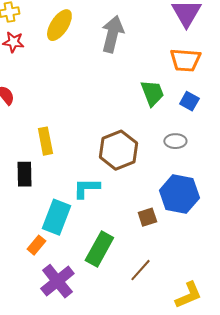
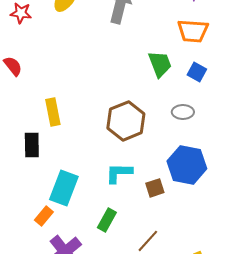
cyan L-shape: (86, 188) -> (119, 173), moved
green rectangle: (99, 249) -> (107, 220), size x0.7

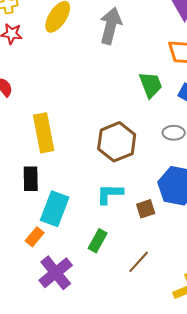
yellow rectangle: (53, 112) -> (44, 133), size x1.4
black rectangle: (32, 145) -> (31, 179), moved

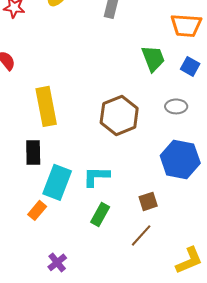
cyan L-shape: (110, 194) -> (96, 176), moved
brown square: (146, 209) -> (148, 201), moved
purple cross: (56, 273) -> (57, 262), moved, size x0.6

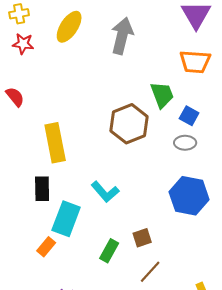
blue square: (190, 66) -> (189, 116), moved
brown hexagon: (119, 115) -> (129, 124), moved
cyan L-shape: (96, 176) -> (105, 192), moved, turned -132
brown square: (148, 201) -> (142, 238), moved

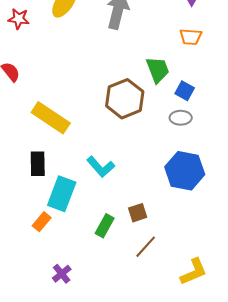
orange trapezoid: (195, 62) -> (191, 37), size x0.7
yellow rectangle: (55, 143) -> (51, 118), turned -45

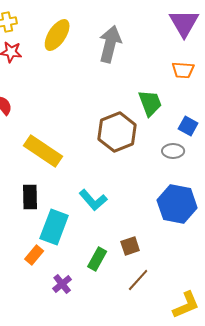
blue square: (185, 91) -> (188, 126), moved
purple cross: (62, 274) -> (62, 284), moved

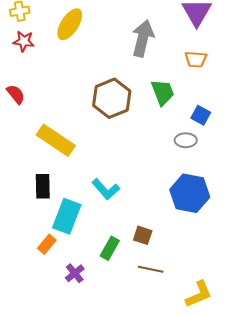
gray arrow: (110, 44) -> (143, 38), moved
brown hexagon: (117, 132) -> (112, 98), moved
brown square: (130, 246) -> (143, 235), turned 36
brown line: (138, 280) -> (151, 269), turned 60

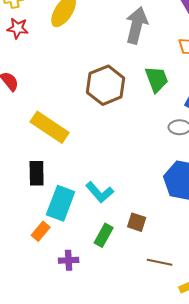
cyan L-shape: (106, 189) -> (100, 192), moved
brown line: (151, 269) -> (160, 262), moved
purple cross: (75, 273) -> (69, 260), turned 36

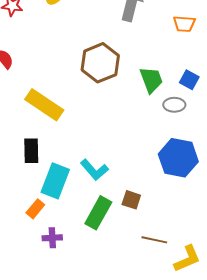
green trapezoid: (157, 79) -> (151, 80), moved
green rectangle: (104, 235) -> (98, 213), size x1.4
purple cross: (69, 260) -> (52, 238), moved

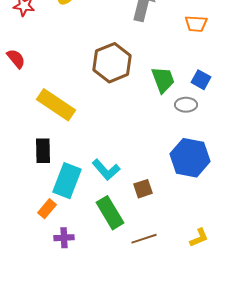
brown square: (131, 200) -> (143, 189), moved, turned -36
green rectangle: (98, 213) -> (110, 213), turned -60
brown line: (154, 240) -> (144, 239), moved, turned -30
yellow L-shape: (187, 259) -> (199, 238), moved, size x0.7

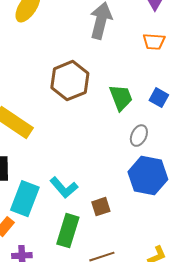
gray ellipse: (186, 105) -> (139, 136), moved, turned -65
green rectangle: (110, 213) -> (68, 231), turned 48

